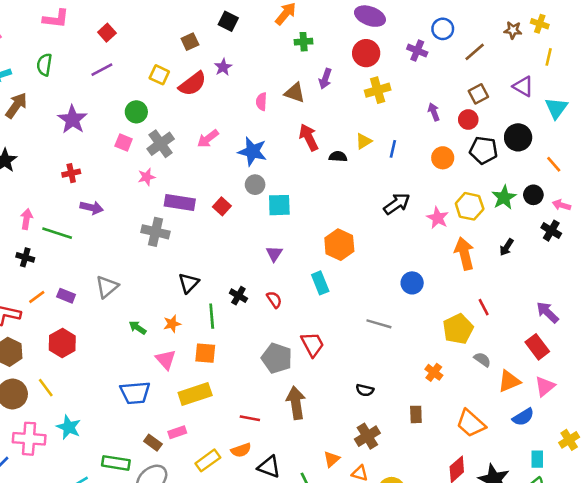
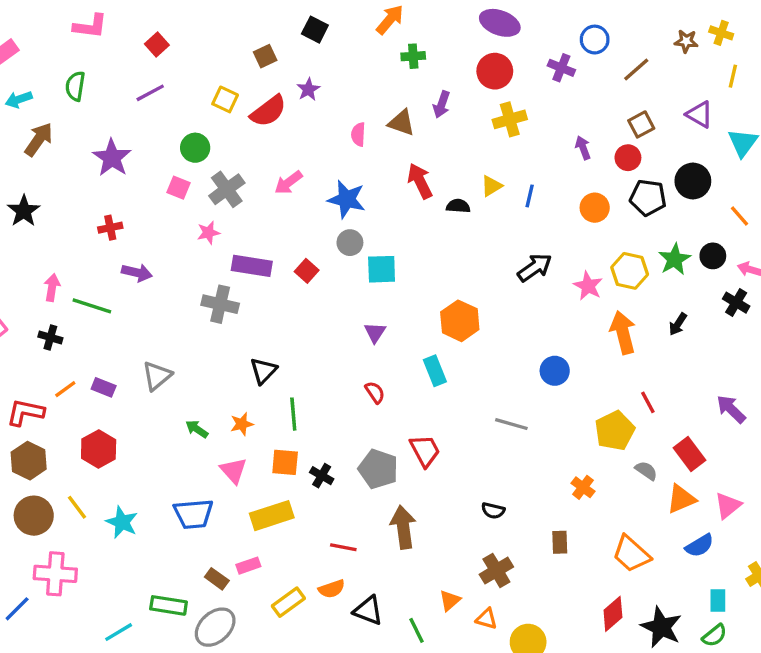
black cross: (238, 296) -> (322, 476), moved
red rectangle: (537, 347) -> (690, 454), moved
cyan star: (69, 427) -> (122, 522), moved

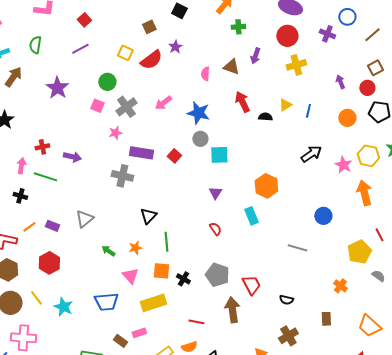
red cross: (110, 228) -> (42, 147), moved
red trapezoid: (425, 451) -> (251, 285), moved

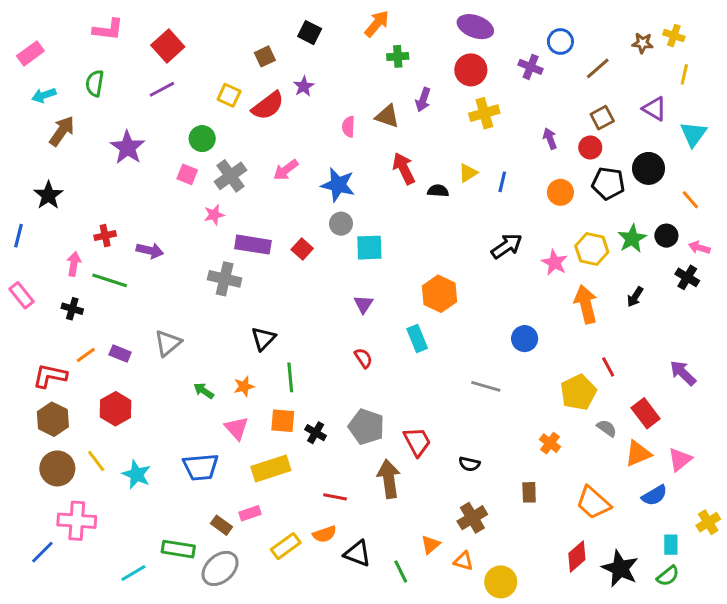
red square: (84, 20) -> (168, 46), size x1.5

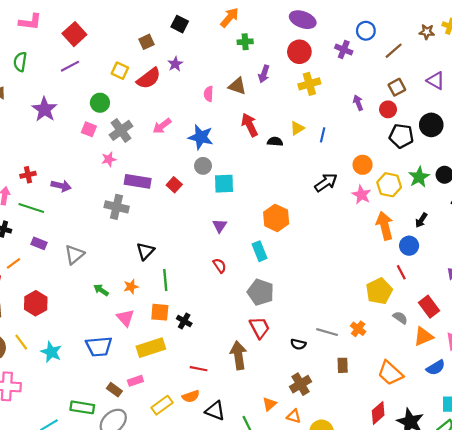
orange circle: (560, 192) -> (363, 165), moved
blue circle: (525, 339) -> (409, 246), moved
purple rectangle: (120, 354) -> (39, 243), moved
gray line: (486, 386) -> (327, 332), moved
gray pentagon: (366, 427) -> (261, 292), moved

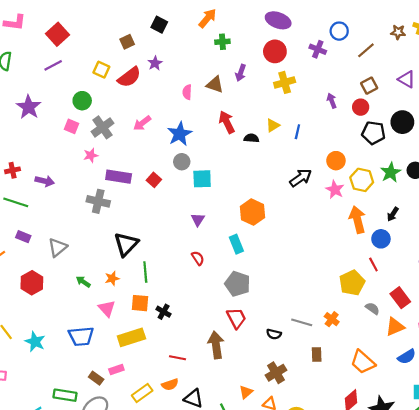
blue star: (201, 137) -> (180, 134), turned 30
black triangle: (145, 251) -> (126, 244), size x1.4
red hexagon: (36, 303) -> (32, 283), moved

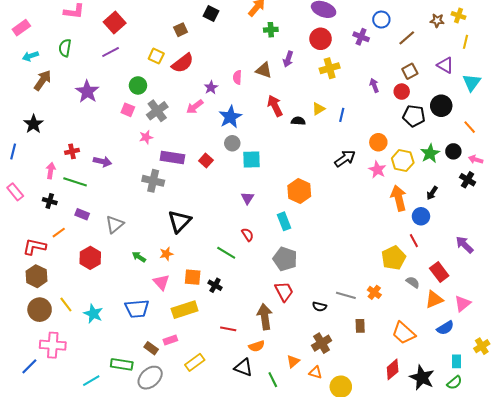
purple star: (155, 63) -> (211, 87), moved
green line: (145, 272) -> (226, 253), moved, turned -54
orange semicircle: (170, 384) -> (257, 346), moved

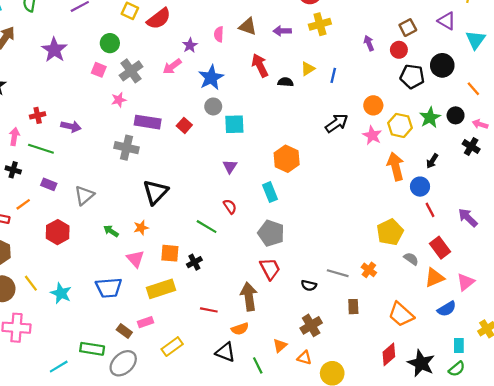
purple arrow: (288, 59) -> (282, 31), moved, turned 70
red line: (414, 241) -> (430, 210), moved
black cross: (215, 285) -> (194, 262), turned 32

